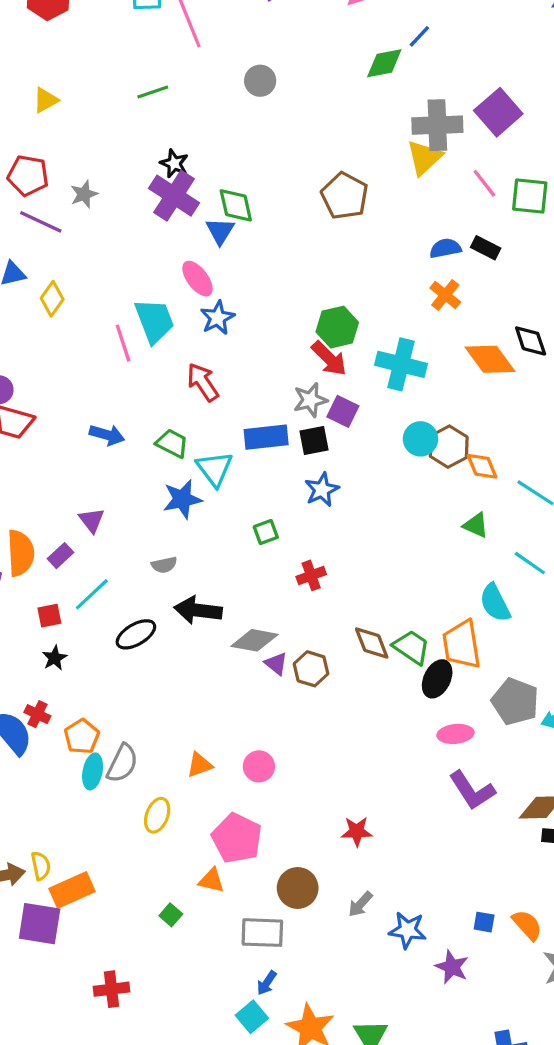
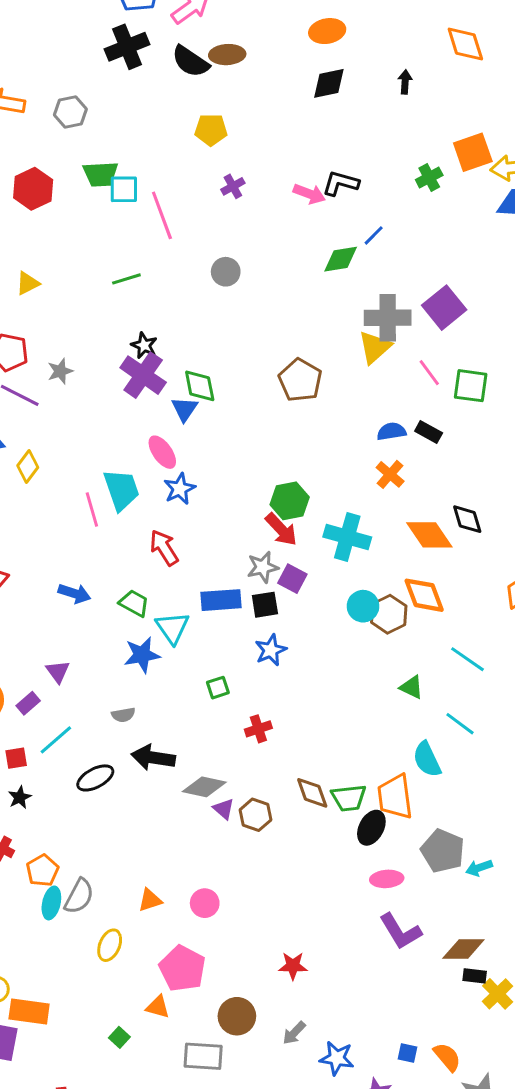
orange diamond: (482, 466) -> (424, 595), moved, size x1.4
green trapezoid: (411, 647) -> (349, 798), turned 138
orange rectangle: (72, 890) -> (29, 1012), turned 30

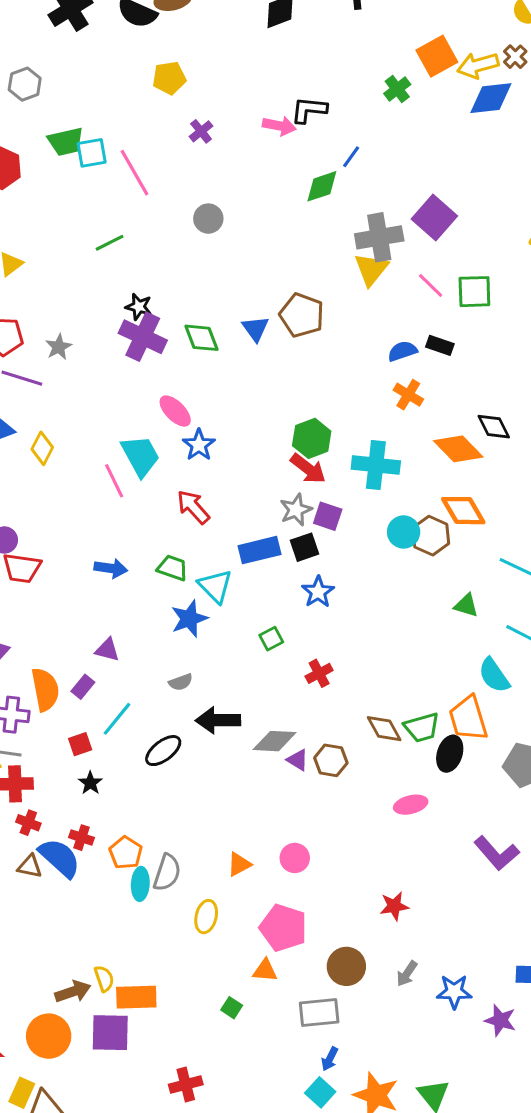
blue triangle: (185, 409) -> (255, 329), moved
purple triangle: (58, 672) -> (107, 650), turned -30
pink ellipse: (387, 879) -> (411, 805), moved

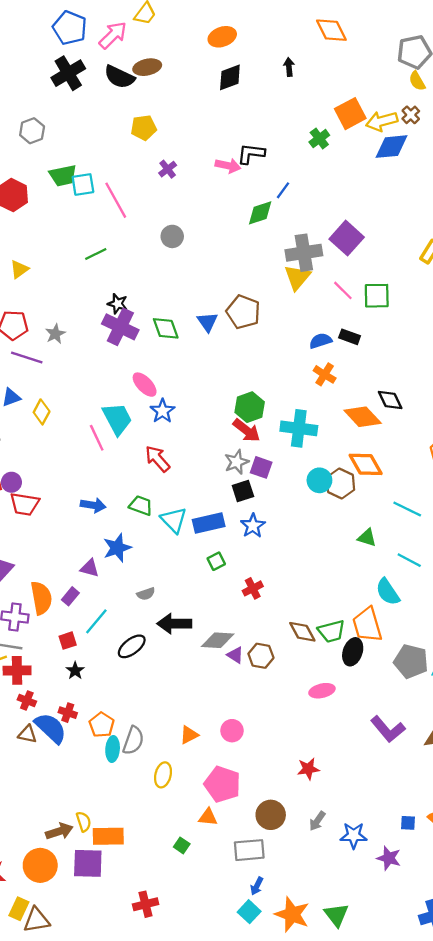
blue rectangle: (259, 550) -> (209, 523), moved
blue star: (189, 619) -> (117, 548), moved

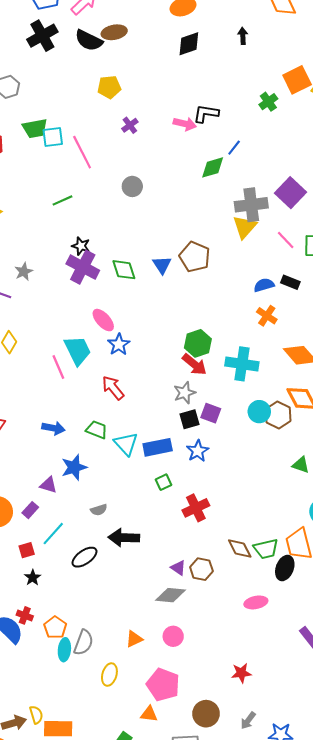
purple square: (261, 467) -> (211, 413), moved
red cross: (253, 588) -> (196, 508), size x1.4
gray diamond: (218, 640) -> (171, 595), moved

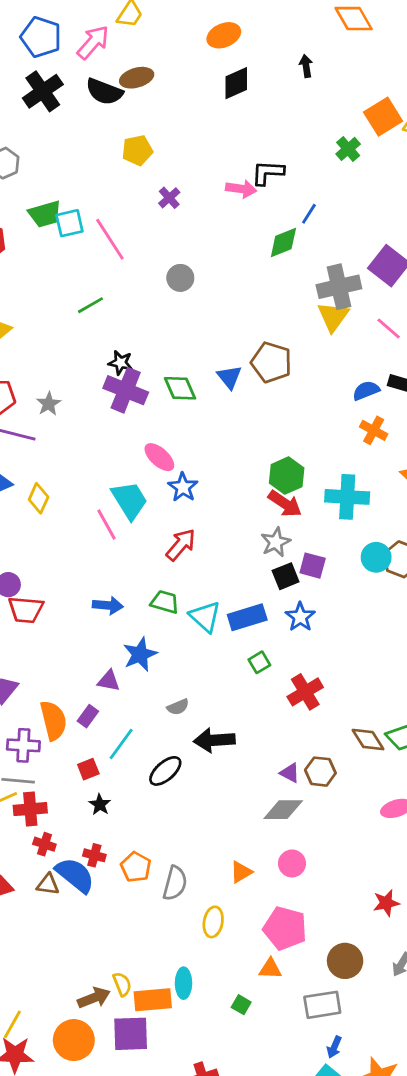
red arrow: (113, 388) -> (181, 545), turned 85
cyan ellipse: (64, 650) -> (184, 983), moved

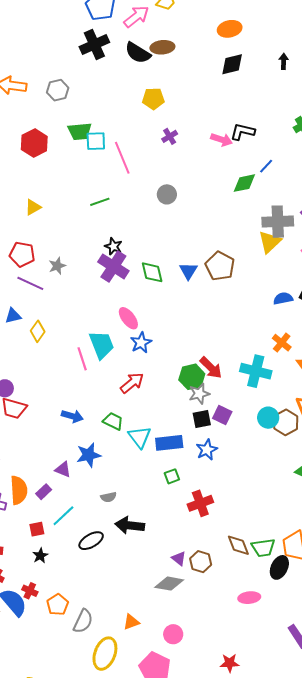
orange cross: (374, 430) -> (282, 343), moved
green hexagon: (287, 476) -> (192, 377), moved
pink circle: (292, 863) -> (173, 634), moved
yellow ellipse: (213, 922) -> (105, 654), size x1.5

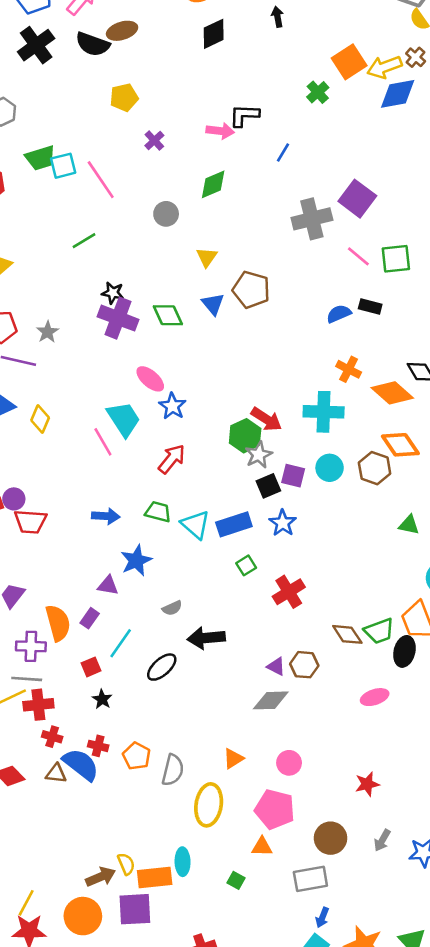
green diamond: (244, 183) -> (213, 184), moved
yellow triangle: (270, 242) -> (207, 257), moved, size x0.7
cyan circle: (268, 418) -> (330, 468), moved

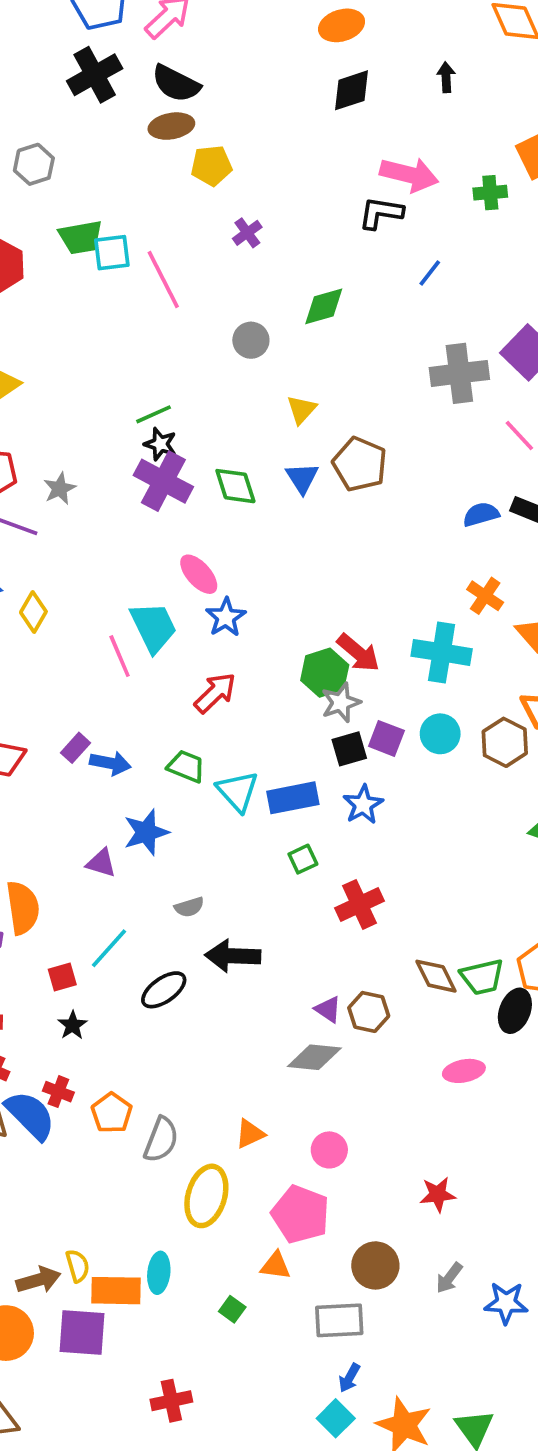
brown ellipse: (122, 31) -> (171, 126), moved
green cross: (318, 92) -> (490, 193), turned 30
pink arrow: (220, 131) -> (409, 175), moved, size x1.4
green line: (84, 241) -> (153, 414), moved
purple rectangle: (90, 618) -> (75, 748), moved

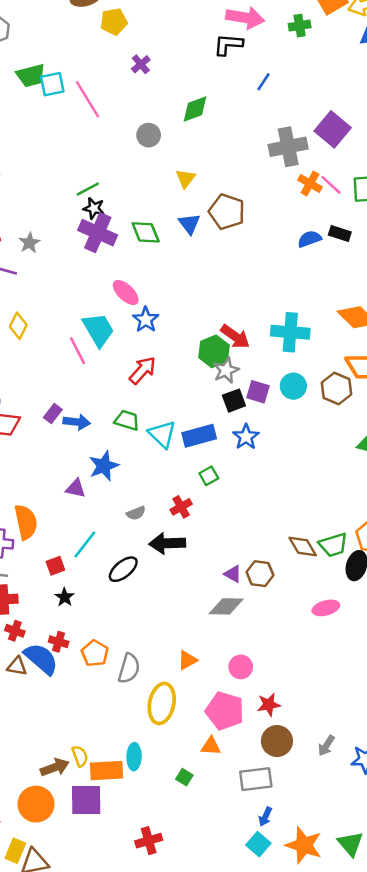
orange cross: (485, 596) -> (310, 184), moved
red cross: (359, 904) -> (181, 507), moved, size x0.7
red star: (438, 1194) -> (269, 705), moved

